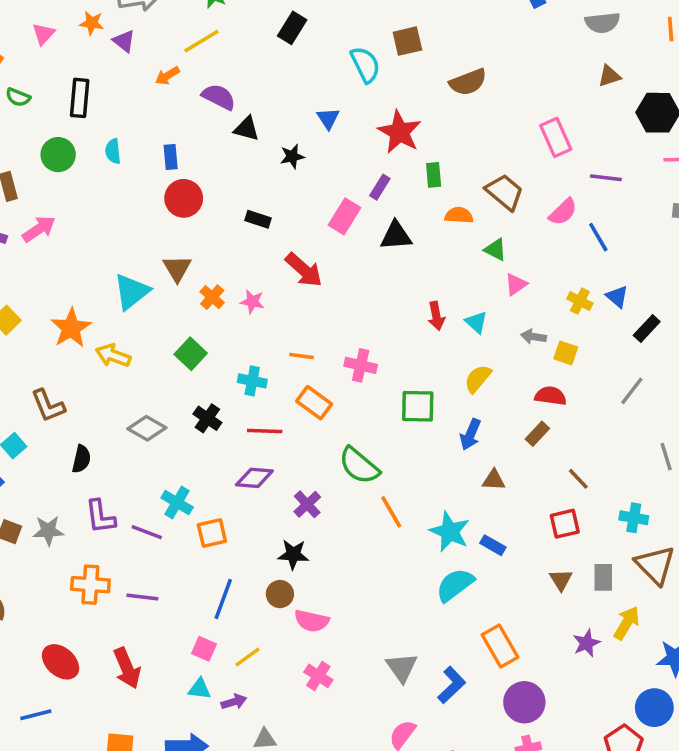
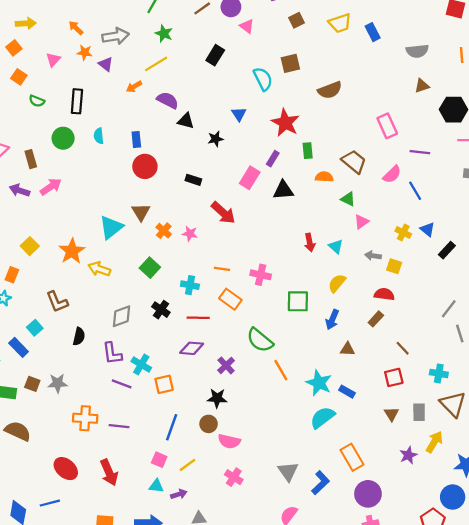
gray line: (632, 391) -> (449, 309), moved
gray diamond: (147, 428) -> (121, 316), turned -50
purple L-shape: (100, 517) -> (112, 353), moved

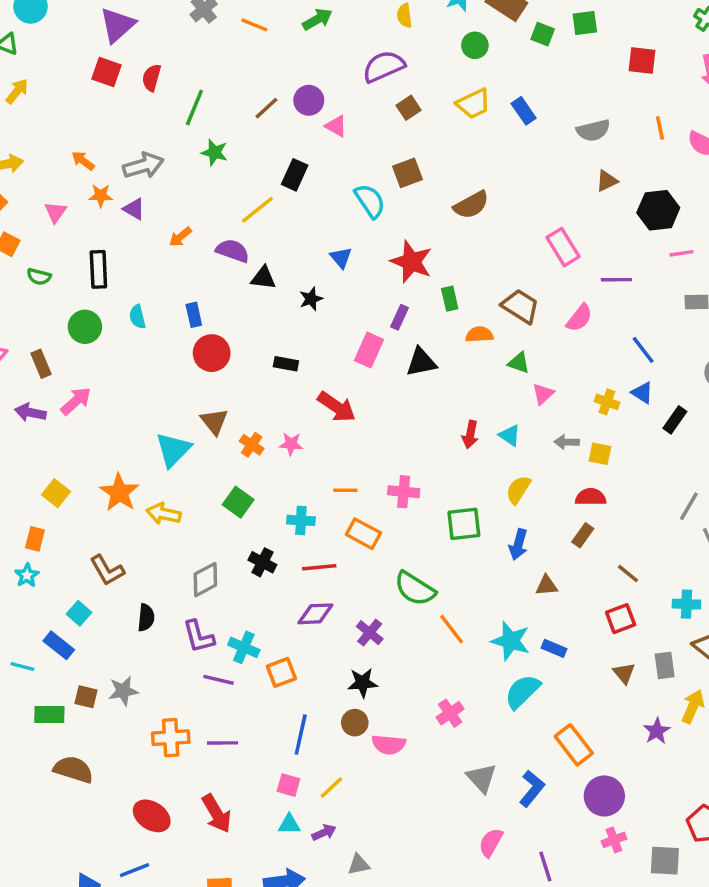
yellow line: (156, 64) -> (257, 210), moved
blue line: (415, 191) -> (643, 350), moved
red arrow: (310, 242) -> (470, 434), turned 30
pink cross: (234, 477) -> (450, 713), moved, turned 30

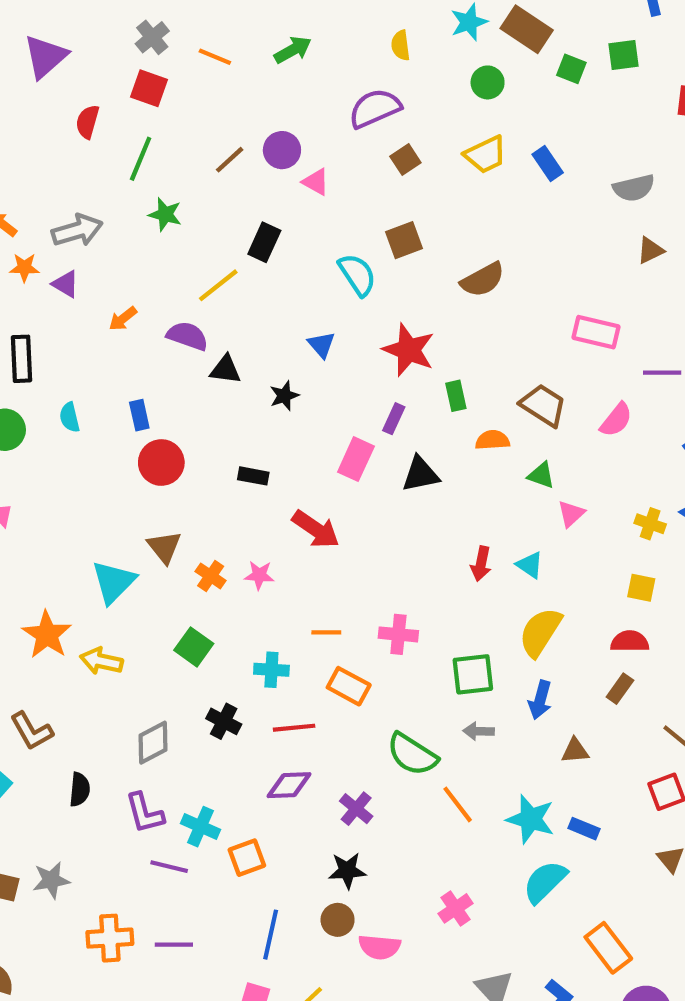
red square: (107, 72) -> (149, 88), moved
pink rectangle: (563, 247) -> (596, 332), turned -45
gray arrow: (567, 442) -> (479, 731), moved
yellow semicircle: (518, 490) -> (540, 632), size x1.4

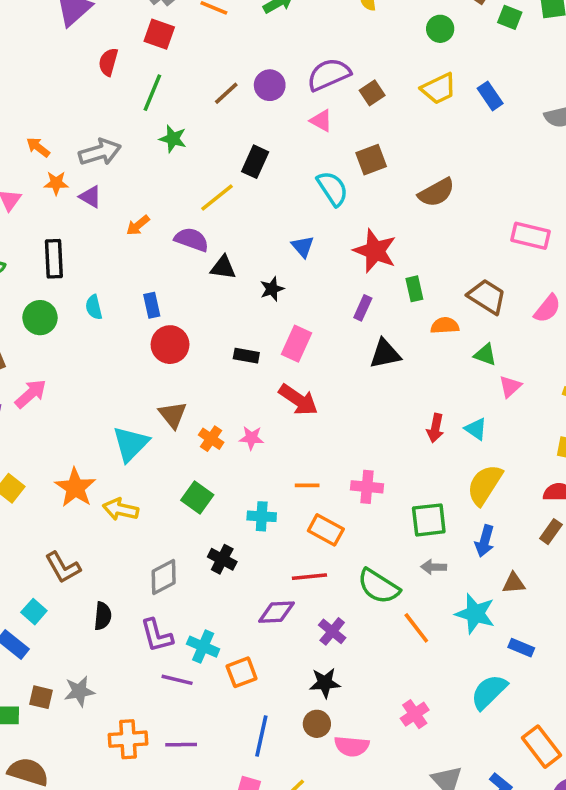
purple semicircle: (375, 108) -> (329, 74), moved
pink triangle: (316, 182) -> (321, 121), moved
pink rectangle: (356, 459) -> (297, 344), moved
red line: (294, 728) -> (309, 577), moved
cyan star: (530, 819) -> (475, 614), moved

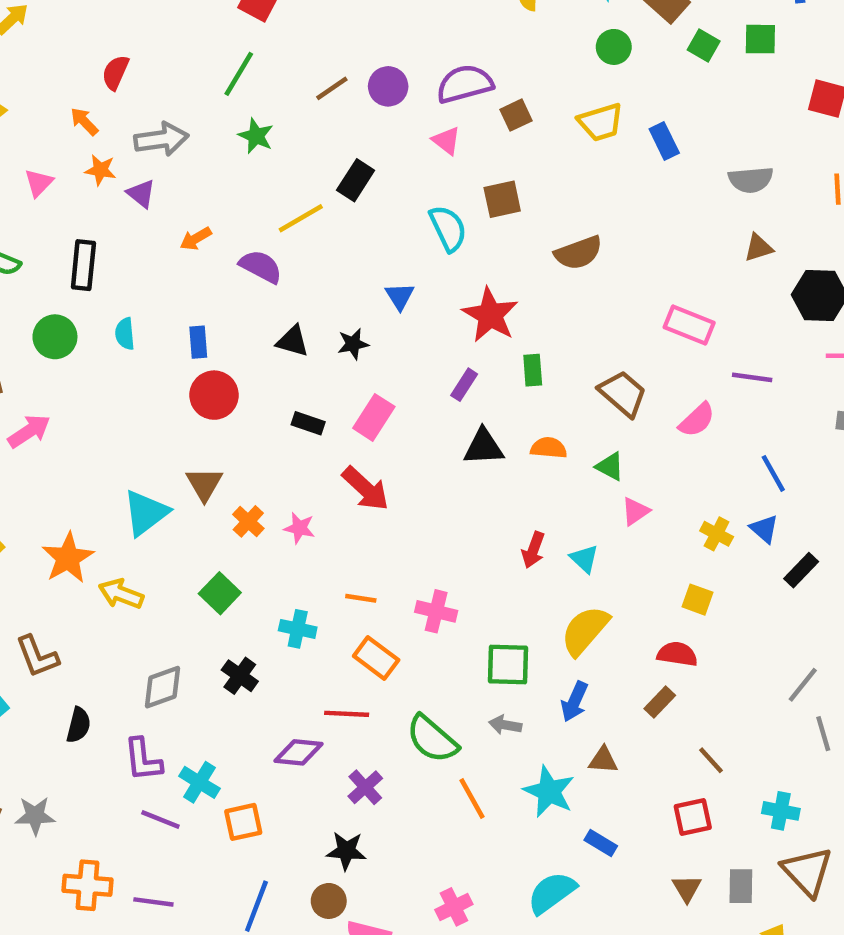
red semicircle: (108, 62) -> (115, 72), moved
black triangle: (223, 267) -> (293, 341), moved
orange semicircle: (445, 326) -> (549, 448), moved

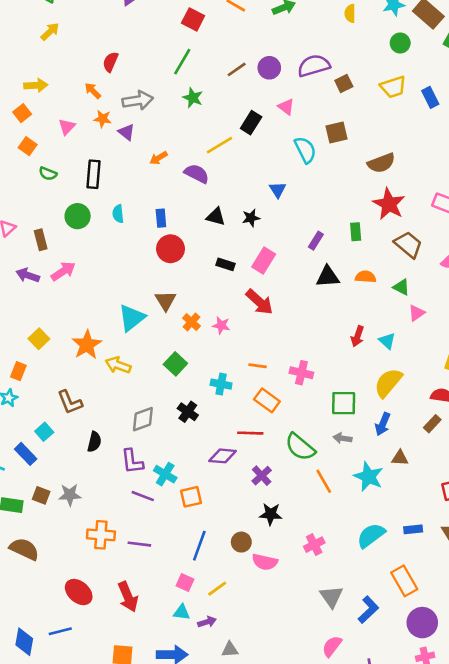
pink triangle: (446, 141) -> (286, 107), moved
red star: (490, 315) -> (389, 204), moved
blue rectangle: (601, 843) -> (413, 529), moved, turned -36
black star: (346, 851) -> (271, 514), moved

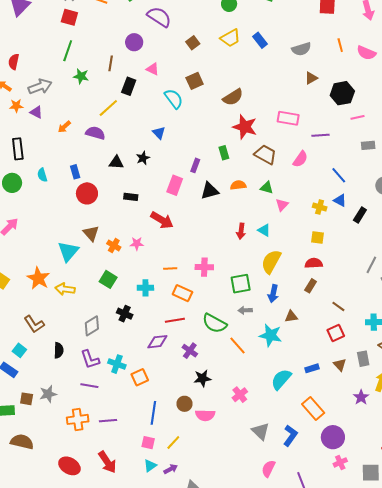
purple semicircle: (314, 66) -> (159, 17), moved, turned 60
brown line: (237, 69) -> (111, 63), moved, turned -35
pink rectangle: (264, 260) -> (175, 185), moved
purple line: (143, 496) -> (89, 386), moved
cyan triangle: (182, 612) -> (150, 466), turned -32

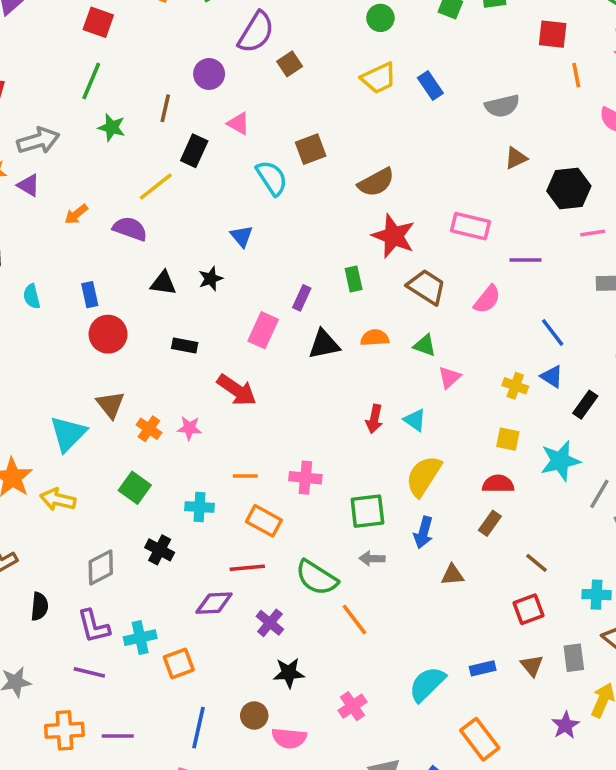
purple semicircle: (159, 17) -> (256, 32), turned 85
brown square: (193, 43) -> (290, 64), moved
orange line: (340, 45) -> (576, 75), moved
cyan star: (270, 335) -> (560, 461), moved, turned -30
cyan cross: (117, 364) -> (140, 638), turned -36

